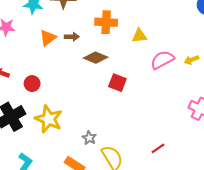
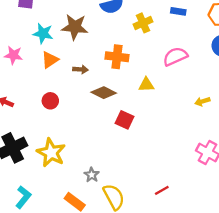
yellow triangle: (139, 36) -> (146, 85), moved
orange triangle: (48, 38) -> (50, 60), moved
pink semicircle: (162, 60) -> (175, 56), moved
red circle: (32, 84) -> (50, 101), moved

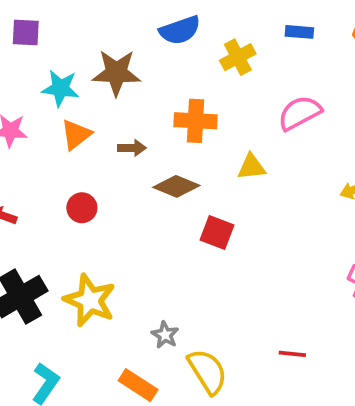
red line: (162, 190) -> (292, 354), turned 40

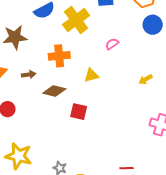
yellow cross: (238, 57) -> (76, 20), size x1.5
pink semicircle: (300, 113) -> (112, 44), size x0.6

